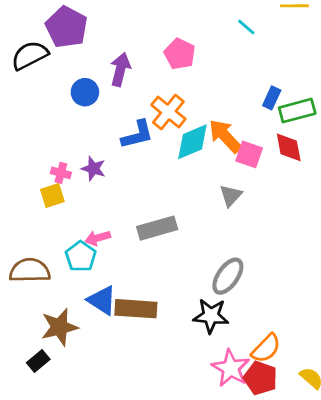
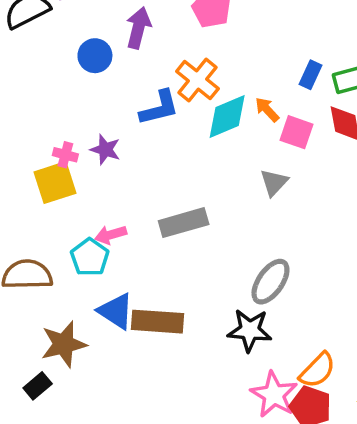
blue rectangle: (272, 98) -> (310, 75), moved
orange arrow: (225, 136) -> (267, 110), size x0.6
yellow square: (52, 195) -> (55, 183), size x1.4

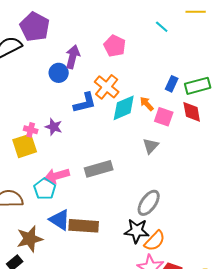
blue circle: (95, 56) -> (59, 73), moved
pink arrow: (111, 235) -> (57, 176), size x1.4
orange semicircle: (317, 370) -> (155, 241), moved

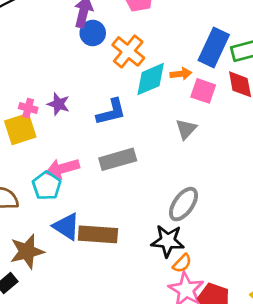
blue circle: (59, 73) -> (93, 33), moved
blue rectangle: (172, 84) -> (214, 47), size x1.8
blue L-shape: (85, 103) -> (111, 112), moved
orange arrow: (147, 104) -> (181, 74), turned 126
orange semicircle: (155, 241) -> (182, 263), moved, size x0.7

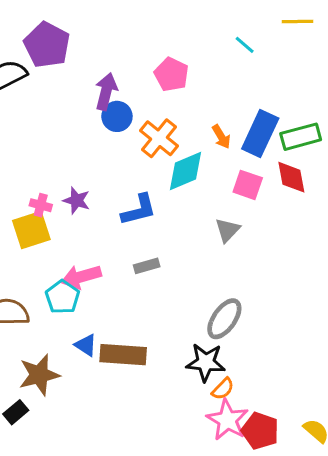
orange arrow: (181, 74) -> (221, 137), moved, turned 66
gray rectangle: (118, 159) -> (147, 266), size x0.6
blue triangle: (66, 226) -> (86, 345), size x0.7

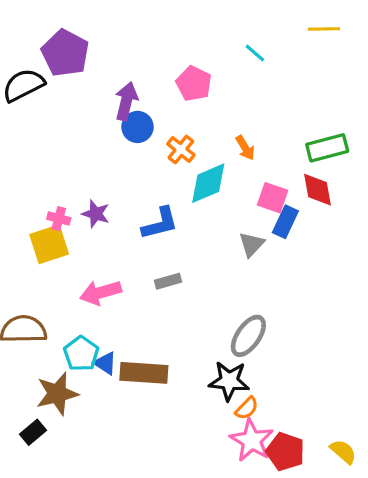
cyan line: (245, 45) -> (255, 53), moved
blue rectangle: (260, 134) -> (285, 222), moved, size x0.7
orange cross: (159, 138) -> (181, 149), size x0.7
cyan pentagon: (63, 297) -> (81, 354), moved

